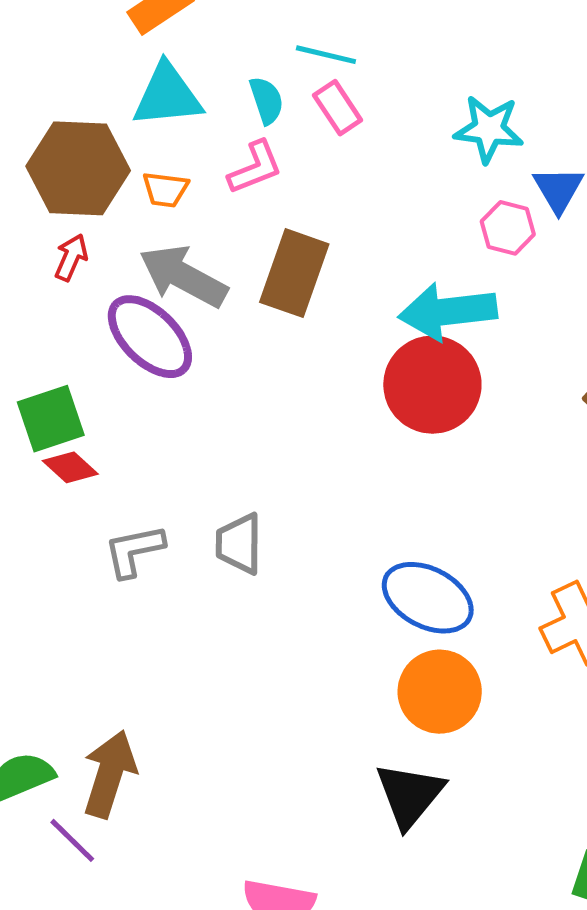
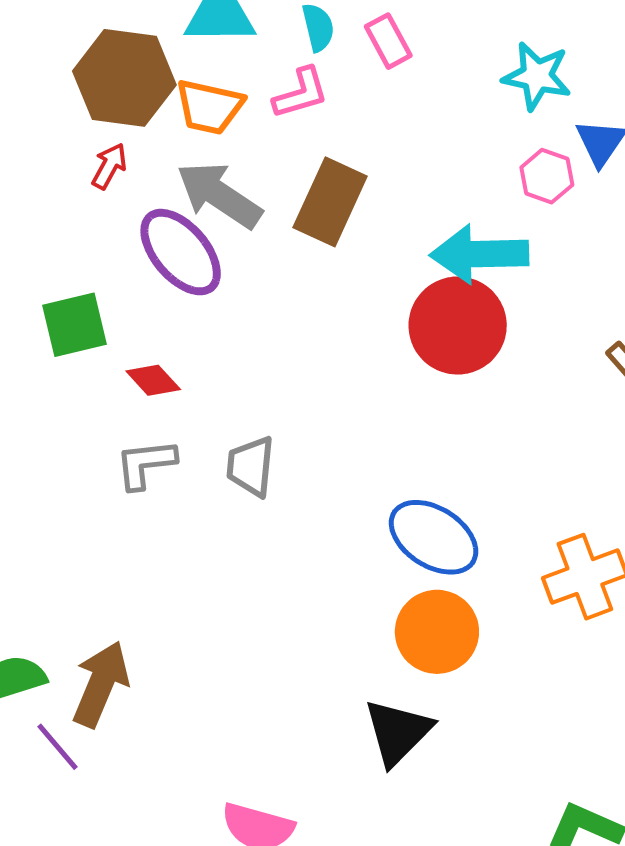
orange trapezoid: (165, 189) -> (209, 107), size x1.5
red diamond: (70, 467) -> (153, 380), moved

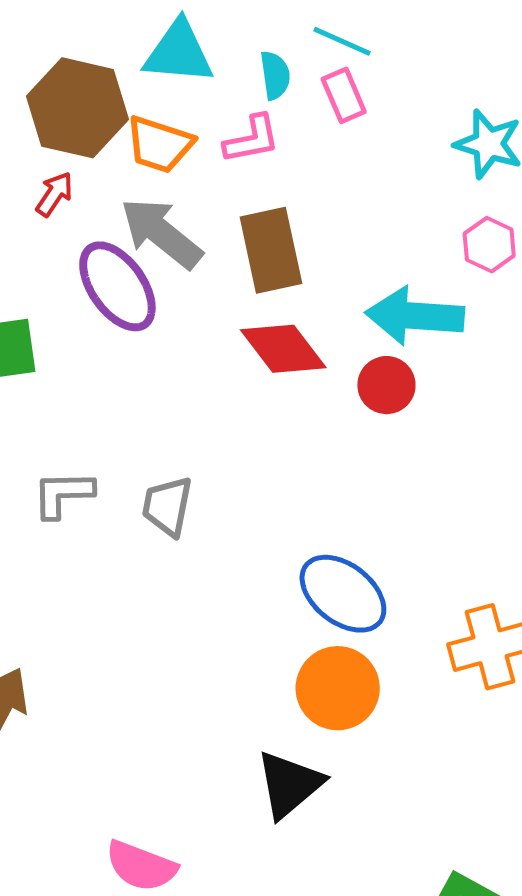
brown rectangle: (330, 202) -> (271, 250), turned -42
red circle: (458, 326) -> (386, 385), size x0.6
red diamond: (153, 380) -> (283, 349), moved, size x1.6

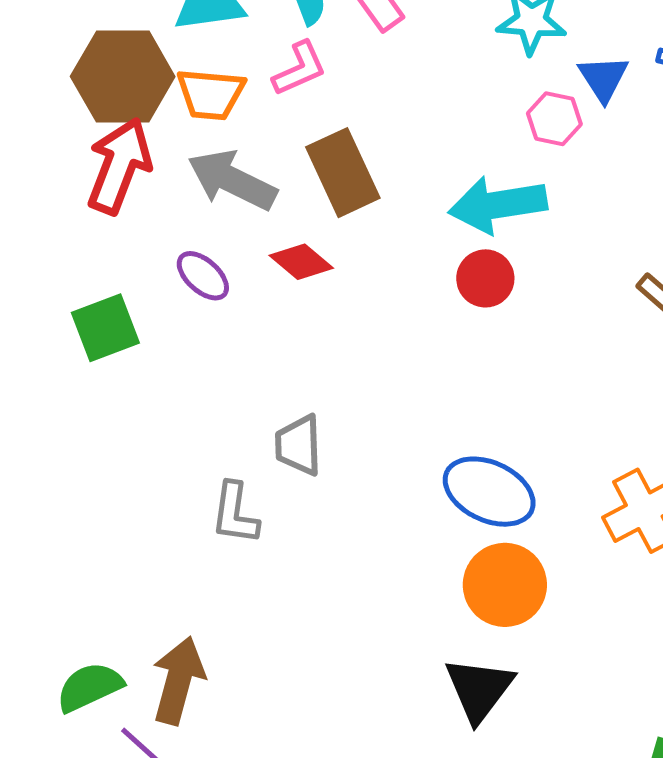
red arrow: (54, 194) -> (119, 166), size x2.0
purple ellipse: (117, 286) -> (203, 276), moved, size x0.6
red diamond: (283, 349) -> (301, 262), moved, size x0.7
gray L-shape: (63, 494) -> (235, 513), moved, turned -68

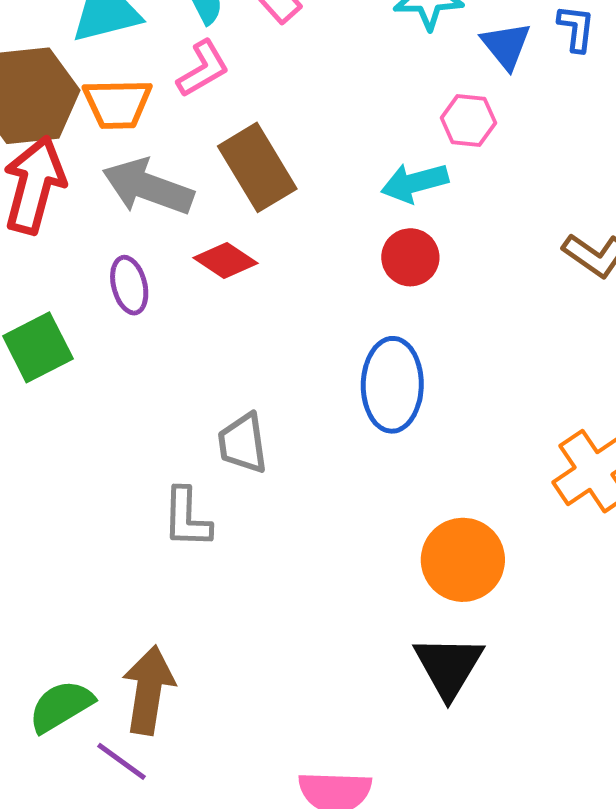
pink hexagon: (554, 119) -> (468, 120), moved
cyan arrow: (498, 205) -> (415, 183), size x0.7
purple ellipse: (203, 276) -> (129, 285), turned 40
blue ellipse: (489, 492) -> (392, 385), moved, turned 72

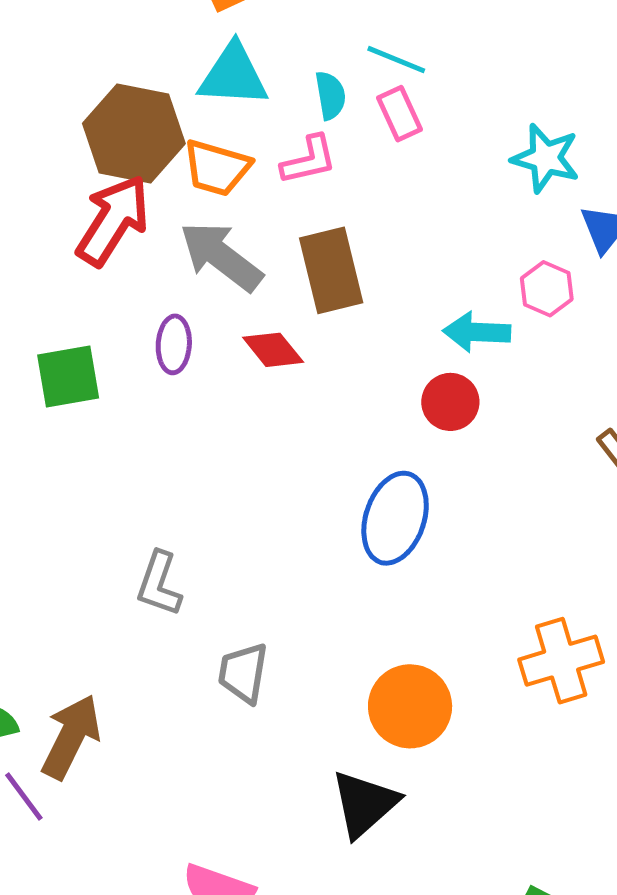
gray trapezoid: (243, 443) -> (243, 673), moved

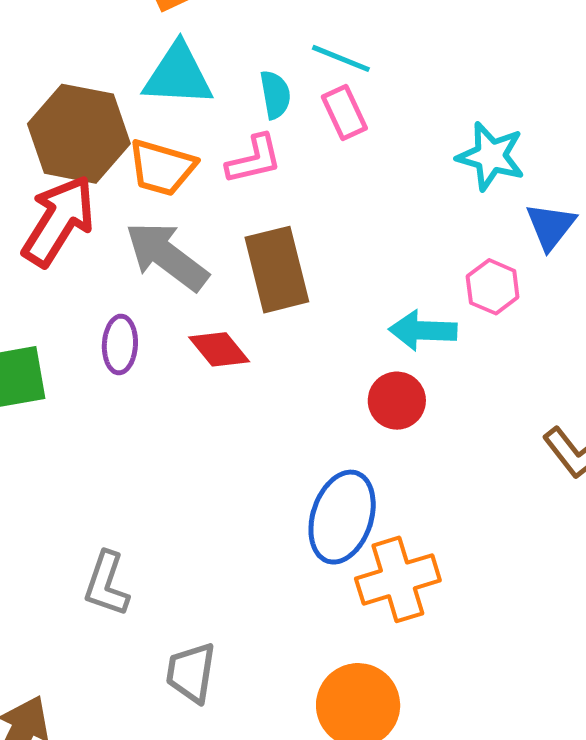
orange cross: (561, 661) -> (398, 579), moved

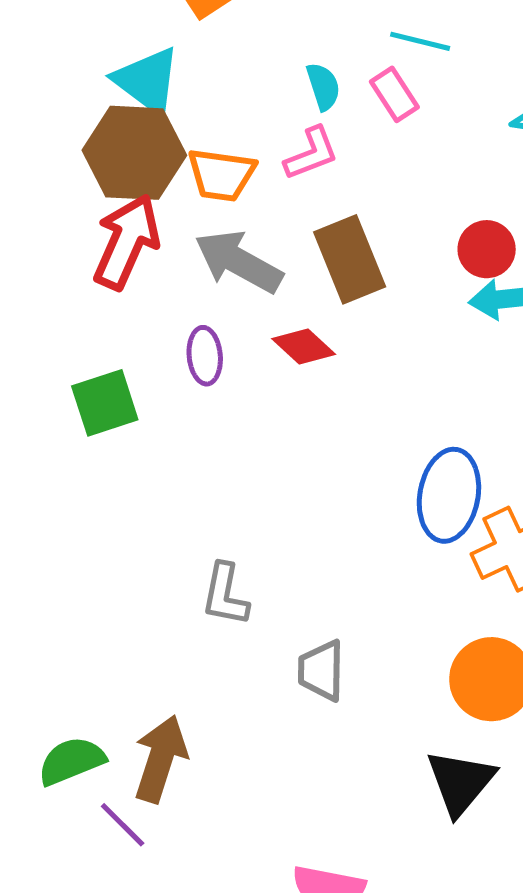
cyan line: (341, 58) -> (420, 41), moved
cyan triangle: (178, 75) -> (147, 81), moved, turned 42
red circle: (397, 401) -> (487, 249), moved

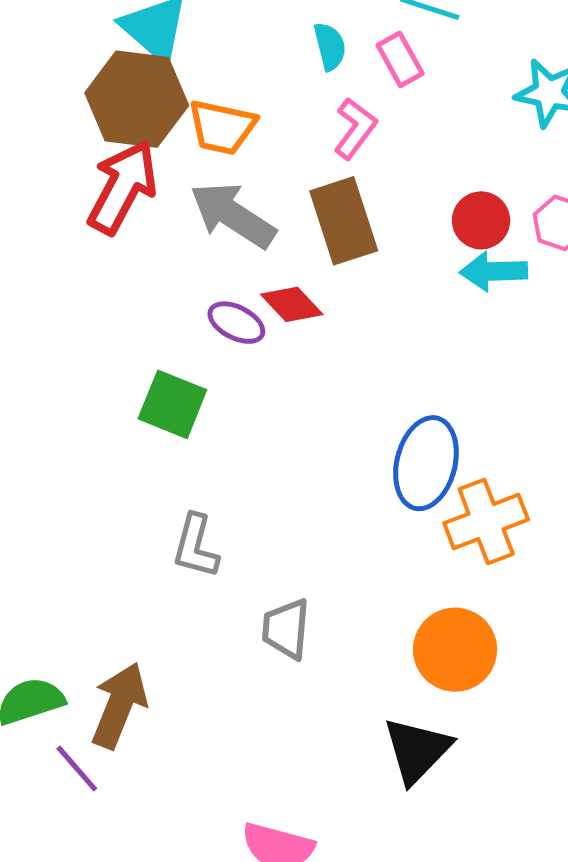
pink L-shape: (311, 154) -> (355, 128), moved, turned -36
purple ellipse: (205, 356) -> (236, 323), moved, turned -62
green square: (105, 403) -> (172, 404), moved, turned 36

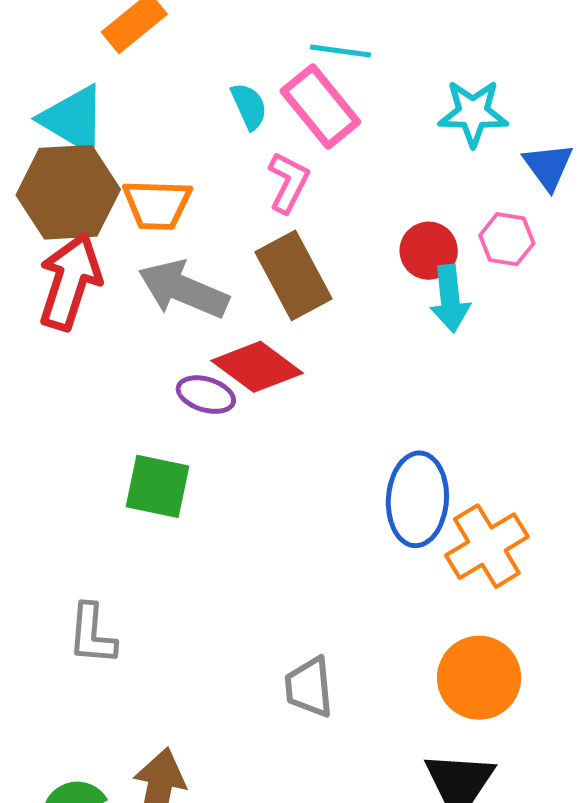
pink rectangle: (400, 59) -> (320, 106), size x1.5
cyan arrow: (494, 271) -> (450, 299), turned -84
red diamond: (292, 304) -> (257, 367), size x1.4
gray L-shape: (196, 546) -> (92, 634), moved

